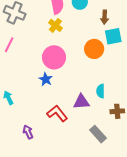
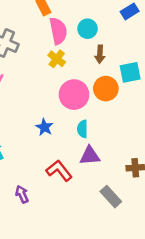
brown arrow: (105, 17) -> (100, 54), moved
pink circle: (54, 57) -> (74, 95), moved
cyan semicircle: (101, 91) -> (82, 129), moved

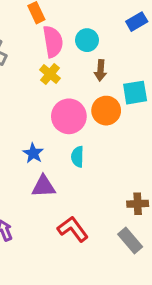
purple triangle: (90, 156) -> (44, 186), moved
red L-shape: (59, 171) -> (73, 229), moved
gray rectangle: (111, 197) -> (130, 240), moved

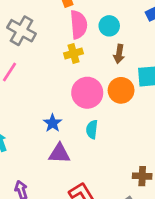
yellow cross: (50, 74) -> (74, 53), turned 30

